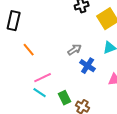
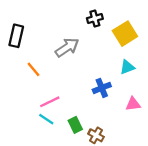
gray arrow: (75, 50) -> (67, 47), moved, size x1.5
blue cross: (88, 66) -> (102, 88), turned 35

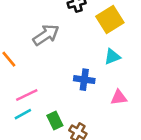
blue cross: (102, 88) -> (84, 80), turned 30
cyan line: (46, 119) -> (23, 114), turned -63

